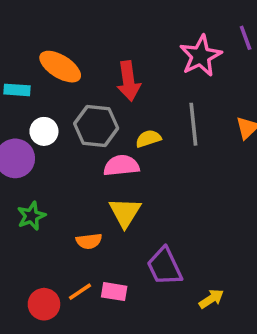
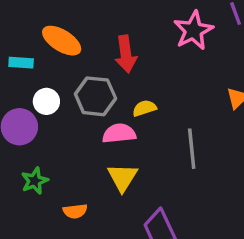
gray line: (193, 124) -> (192, 149), moved
orange semicircle: (89, 241) -> (75, 211), moved

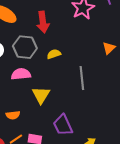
pink semicircle: (119, 133) -> (21, 74), moved

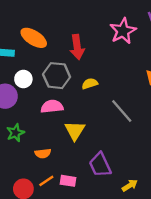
gray line: (82, 78) -> (122, 111), turned -35

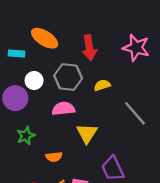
pink star: (123, 31) -> (136, 48), moved, turned -30

